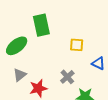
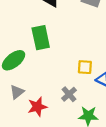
yellow square: (77, 45) -> (85, 67), moved

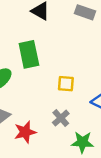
yellow square: (85, 67) -> (66, 84), moved

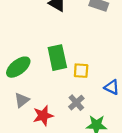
green rectangle: (29, 54) -> (57, 58), moved

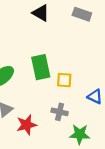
gray cross: (76, 103) -> (60, 112), turned -35

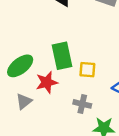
red star: (27, 125) -> (47, 82), moved

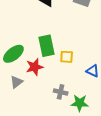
gray cross: (82, 104) -> (61, 92), moved

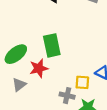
yellow square: (67, 57) -> (82, 82), moved

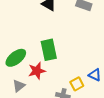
yellow square: (82, 82) -> (77, 84), turned -32

